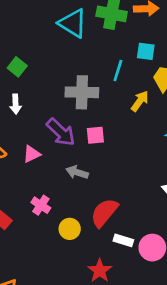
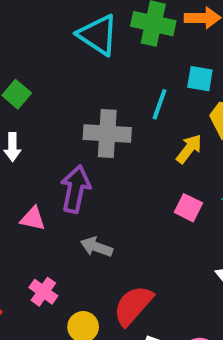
purple arrow: (61, 132) -> (75, 189), turned -124
pink square: (95, 135) -> (188, 208), moved, turned 30
pink triangle: (32, 154) -> (33, 219), turned 36

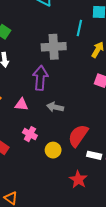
pink triangle: (33, 219) -> (21, 104), moved

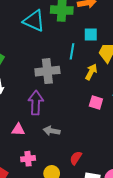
pink cross: (30, 134) -> (28, 159), turned -32
red semicircle: (78, 136) -> (76, 158), size x0.6

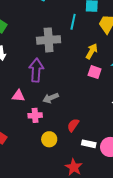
yellow arrow: (91, 72) -> (92, 51), moved
gray arrow: (52, 131) -> (51, 98), turned -35
pink cross: (28, 159) -> (35, 115), moved

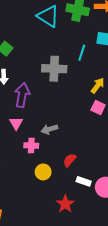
purple arrow: (36, 70) -> (22, 95), moved
pink triangle: (18, 96) -> (16, 123), turned 48

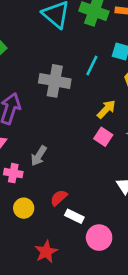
gray arrow: (49, 129) -> (39, 156), turned -49
white rectangle: (84, 181) -> (74, 216), moved

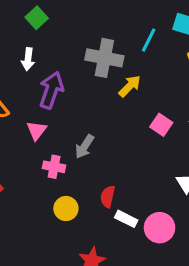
yellow arrow: (106, 109) -> (130, 86), moved
red semicircle: (59, 198) -> (108, 197), turned -36
pink circle: (99, 238) -> (160, 228), moved

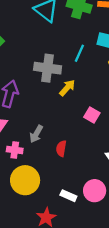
red semicircle: (108, 197) -> (61, 149), moved
yellow circle: (66, 208) -> (25, 180), size x1.6
white rectangle: (126, 219) -> (68, 196), moved

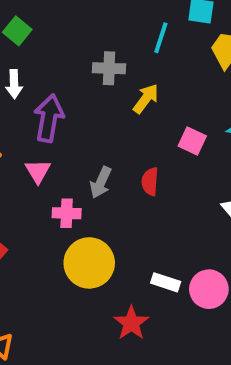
gray cross: (48, 68) -> (109, 68), size x0.7
red semicircle: (61, 149) -> (150, 181), moved
pink circle: (95, 191) -> (209, 289), moved

